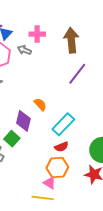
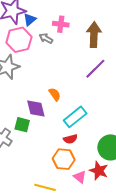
purple diamond: (23, 121) -> (36, 109), turned -35
green square: (12, 139) -> (22, 125), turned -35
pink triangle: (50, 183) -> (80, 177), moved

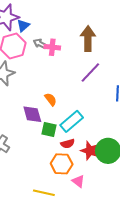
pink cross: (61, 24) -> (52, 47), moved
green square: (22, 125) -> (49, 129), moved
red star: (99, 171) -> (90, 151), moved

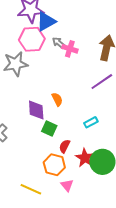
blue triangle: (23, 26) -> (46, 21), size x1.5
cyan rectangle: (72, 121) -> (91, 122), moved, size x0.6
red semicircle: (68, 144) -> (65, 146), turned 120

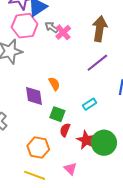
pink cross: (70, 49) -> (63, 32), turned 35
green square: (49, 128) -> (57, 114), moved
orange hexagon: (54, 165) -> (38, 148), moved

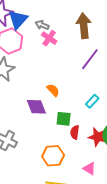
gray arrow: (52, 27) -> (42, 25), moved

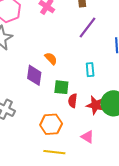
cyan rectangle: (92, 101) -> (90, 70), turned -48
purple diamond: (36, 107) -> (34, 75), turned 30

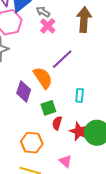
purple line: (88, 27) -> (62, 59), moved
orange semicircle: (51, 59) -> (43, 78), size x1.6
green square: (61, 87) -> (48, 108), turned -35

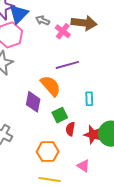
brown arrow: (84, 19) -> (84, 23), turned 100
pink cross: (48, 26) -> (63, 31), moved
purple line: (62, 59) -> (67, 65), turned 35

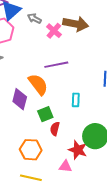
red star: (93, 135) -> (78, 150), moved
pink triangle: (83, 166) -> (65, 166), turned -32

